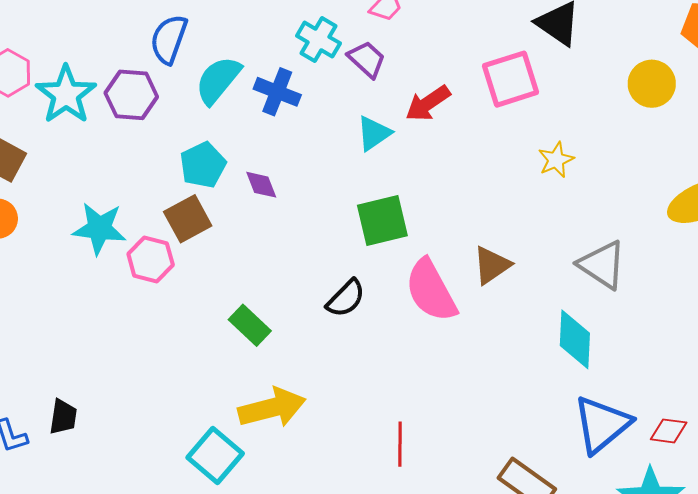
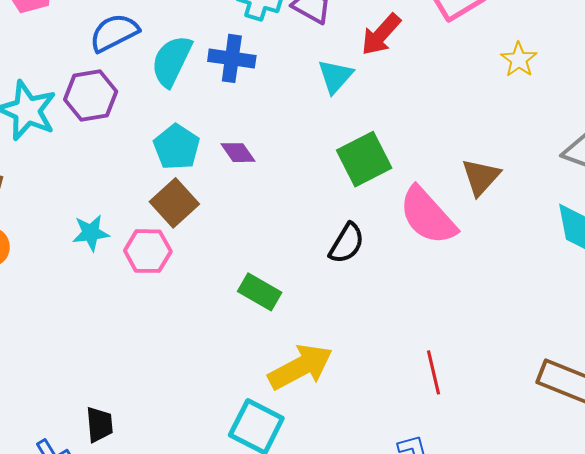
blue semicircle: (169, 39) -> (114, 33), turned 57
cyan star: (99, 228) -> (91, 233), size x0.7

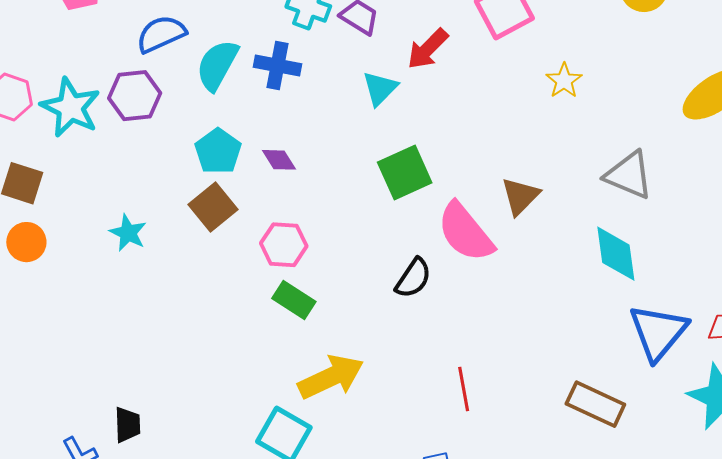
cyan star: (91, 233) -> (128, 233), turned 30
black semicircle: (347, 243) -> (413, 278), moved
pink hexagon: (148, 251) -> (284, 245), moved

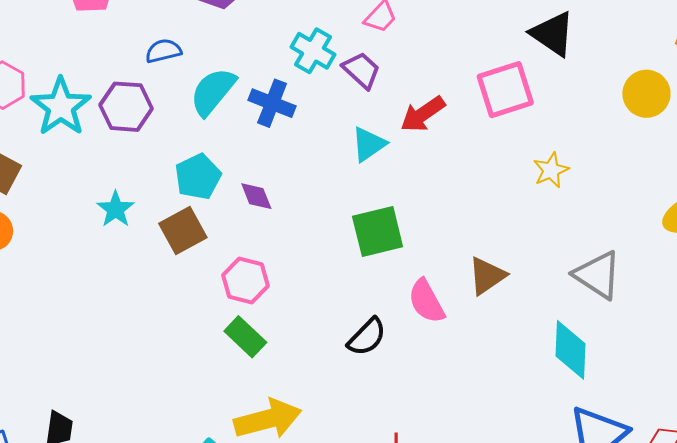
blue semicircle: (161, 34) -> (163, 51), size x0.7
pink semicircle: (465, 232) -> (426, 301), size x0.7
cyan star: (128, 233) -> (116, 209), moved

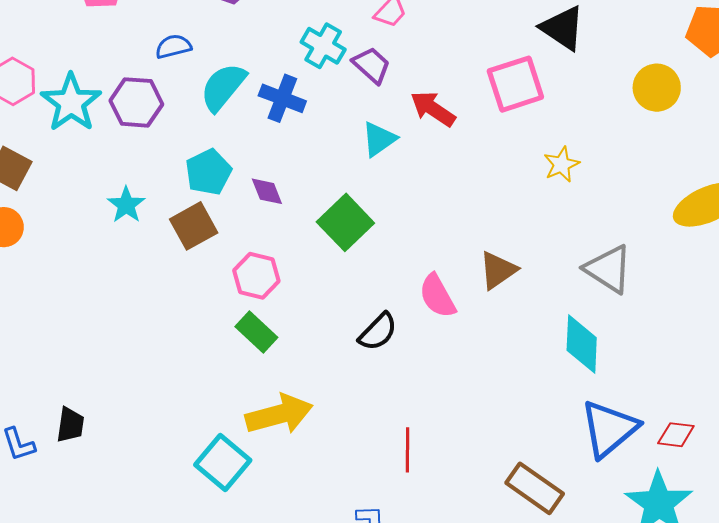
red arrow: (423, 114) -> (433, 109), turned 69
green square: (378, 231) -> (345, 222), moved, turned -30

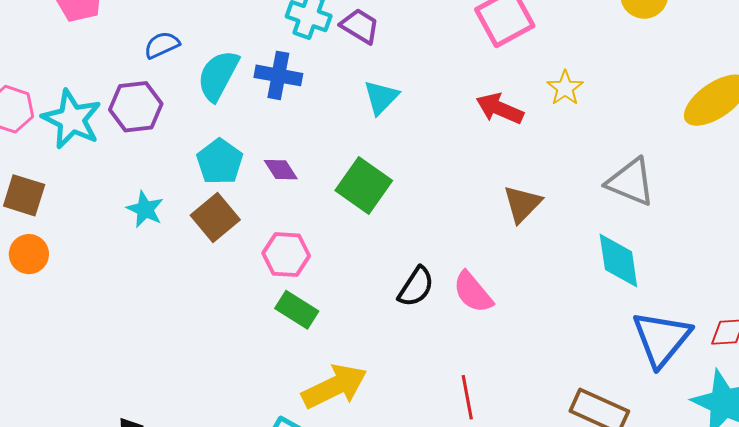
red arrow: (433, 109) -> (500, 109), moved
pink semicircle: (437, 296) -> (473, 292), moved

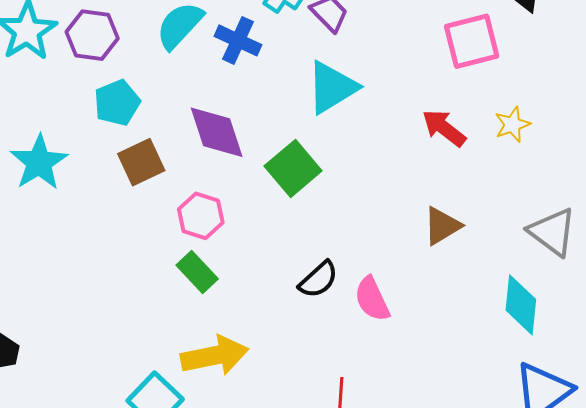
cyan triangle: (381, 97) -> (332, 87), size x1.5
cyan pentagon: (220, 162) -> (117, 103), moved
purple diamond: (281, 170) -> (217, 132), size x1.8
cyan star: (145, 209) -> (39, 162), moved, size x1.5

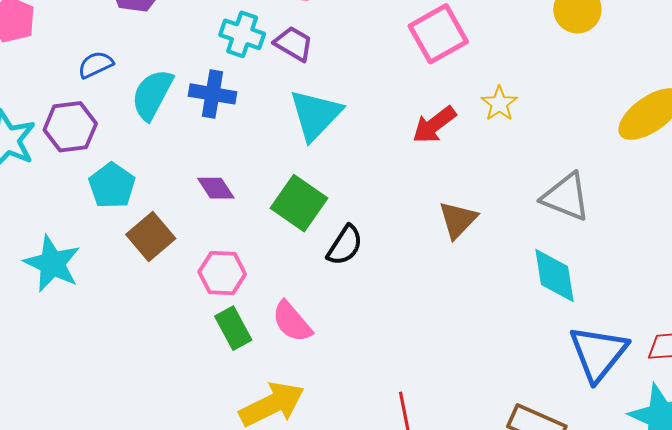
red arrow: (444, 128) -> (434, 125), turned -60
purple diamond: (217, 132) -> (216, 188), size x0.6
green rectangle: (197, 272) -> (233, 328), turned 30
black semicircle: (318, 280) -> (345, 245), moved
pink semicircle: (372, 299) -> (292, 322), moved

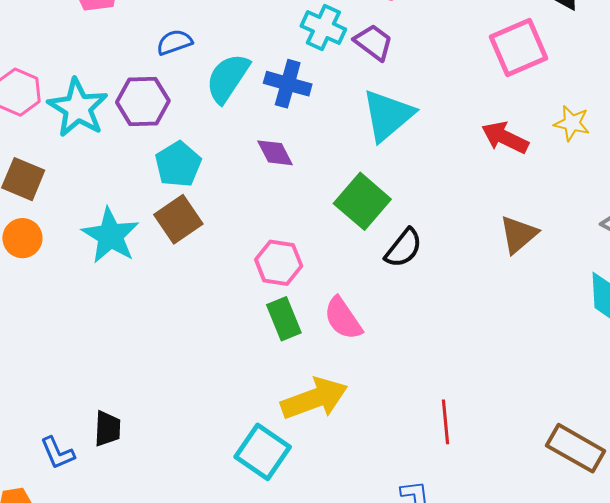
yellow star: (499, 104) -> (572, 123), turned -30
red arrow: (434, 125) -> (505, 138), turned 57
purple diamond: (216, 188) -> (275, 153), moved
brown square: (151, 237) -> (178, 219), moved

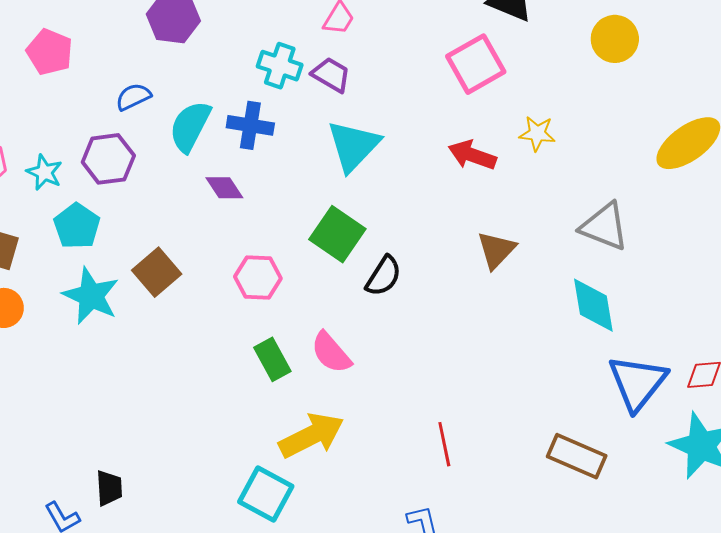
cyan star: (78, 108) -> (44, 172), size x0.6
purple diamond: (275, 153) -> (224, 188), moved
cyan pentagon: (178, 164) -> (77, 226), moved
pink hexagon: (279, 263) -> (258, 278), moved

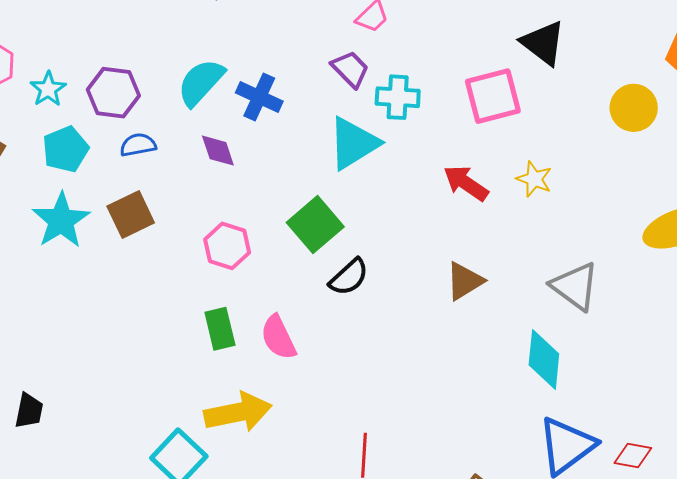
cyan cross: (280, 66) -> (398, 97), moved, turned -30
blue semicircle: (133, 97) -> (138, 145), moved

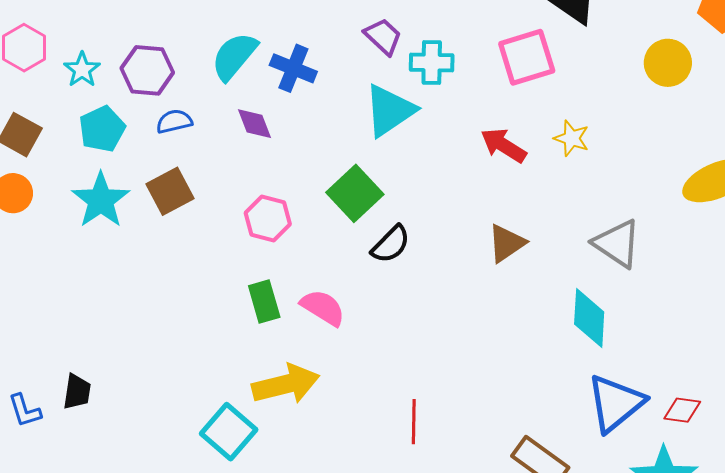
pink semicircle: (278, 337) -> (323, 308), turned 150

